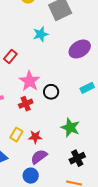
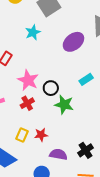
green star: (70, 128) -> (64, 105), moved
purple semicircle: (39, 157) -> (58, 154), moved, turned 54

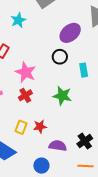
cyan star: (33, 32) -> (18, 20), moved
cyan rectangle: (86, 79) -> (84, 70), turned -64
black circle: (51, 88) -> (60, 57), moved

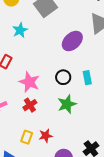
black circle: (60, 57) -> (63, 77), moved
green star: (62, 96) -> (67, 104), turned -30

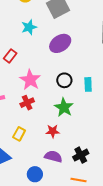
purple ellipse: (72, 41) -> (60, 43), moved
green star: (67, 104) -> (64, 107), turned -30
red star: (46, 136) -> (53, 131), moved

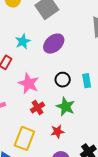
cyan star: (29, 27) -> (23, 41), moved
red cross: (27, 103) -> (38, 107), moved
yellow rectangle: (19, 134) -> (24, 138), size x1.6

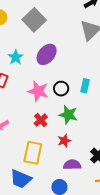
cyan rectangle: (87, 81) -> (85, 86), turned 32
pink star: (29, 83) -> (38, 91), moved

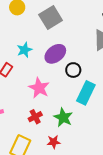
cyan rectangle: (85, 86) -> (86, 93), size x1.6
black circle: (61, 89) -> (73, 70), moved

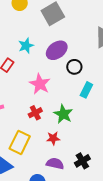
cyan rectangle: (86, 93) -> (86, 90), size x0.7

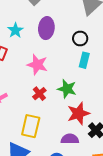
purple ellipse: (57, 50) -> (46, 28), turned -35
black circle: (74, 67) -> (80, 38), moved
red star: (53, 138) -> (78, 113), moved, size x1.6

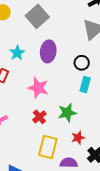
green star: (67, 89) -> (67, 113), turned -30
red star: (78, 113) -> (78, 138), size x0.6
yellow rectangle: (31, 126) -> (48, 147), moved

